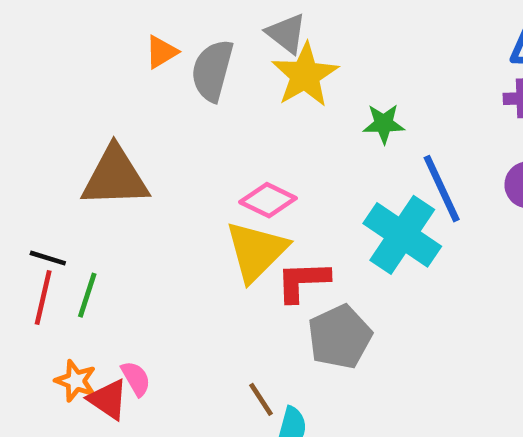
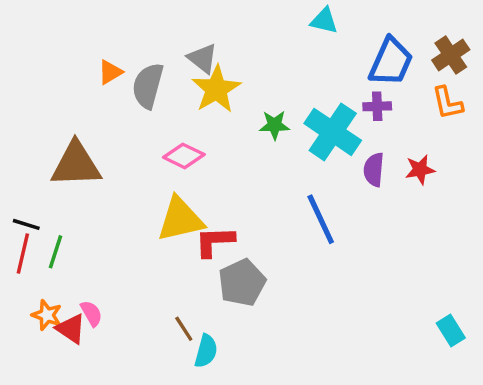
blue line: (442, 189) -> (321, 219), moved
pink diamond: (268, 200) -> (184, 156), moved
cyan cross: (402, 235) -> (333, 132), moved
yellow triangle: (256, 251) -> (180, 219), turned 32

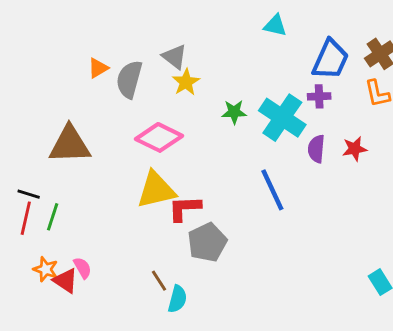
yellow star: (216, 89) -> (186, 82), size x0.7
pink diamond: (184, 156) -> (159, 137), size x1.4

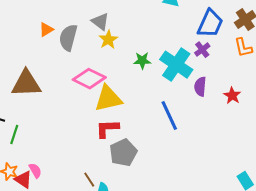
purple cross: (319, 96) -> (202, 50), turned -35
red star: (355, 149) -> (232, 96), moved, turned -30
yellow triangle: (156, 190) -> (108, 99), moved

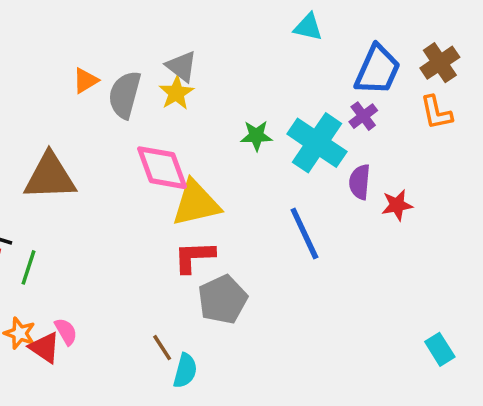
yellow star: (108, 40) -> (176, 93), moved
pink diamond: (89, 79) -> (162, 168), turned 44
red star: (232, 96) -> (397, 205), moved, turned 30

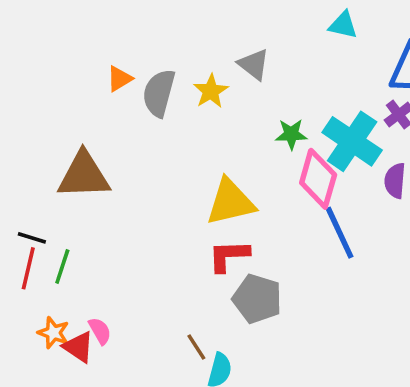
gray triangle: (182, 66) -> (254, 64), moved
pink diamond: (162, 168) -> (318, 179), moved, turned 36
gray pentagon: (223, 299) -> (257, 299), turned -30

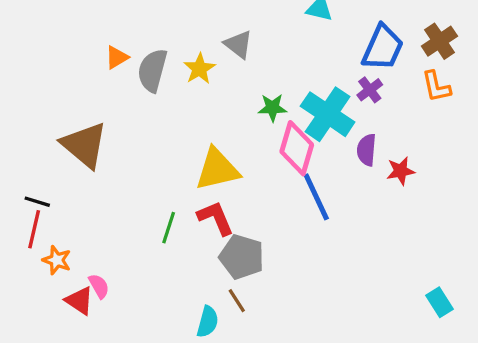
brown triangle: (84, 175) -> (84, 145), turned 42
red L-shape: (229, 256) -> (216, 218), turned 69
green line: (62, 266) -> (169, 228), moved
orange star: (53, 333) -> (57, 260), moved
brown line: (196, 347) -> (237, 301), moved

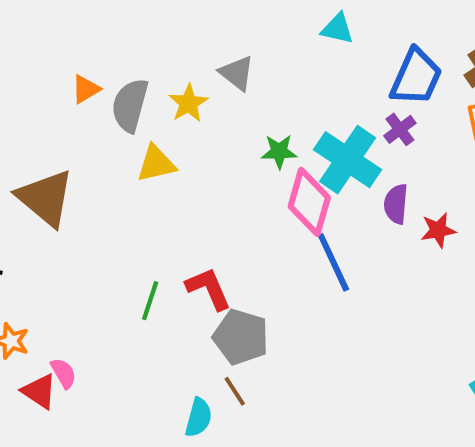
yellow triangle: (217, 169) -> (156, 164), moved, size x0.7

